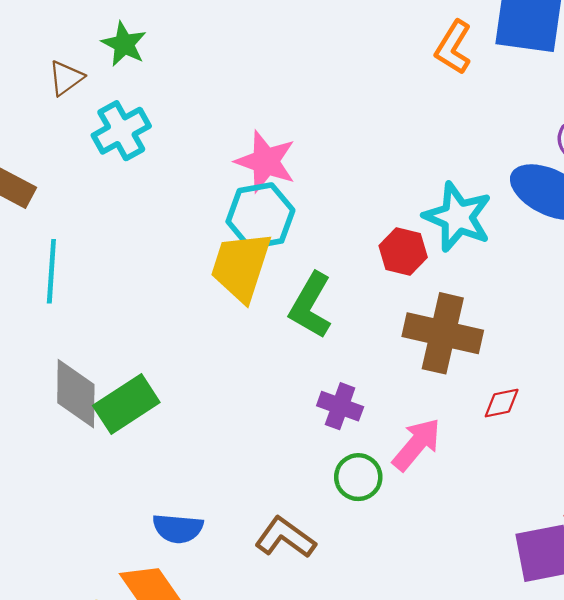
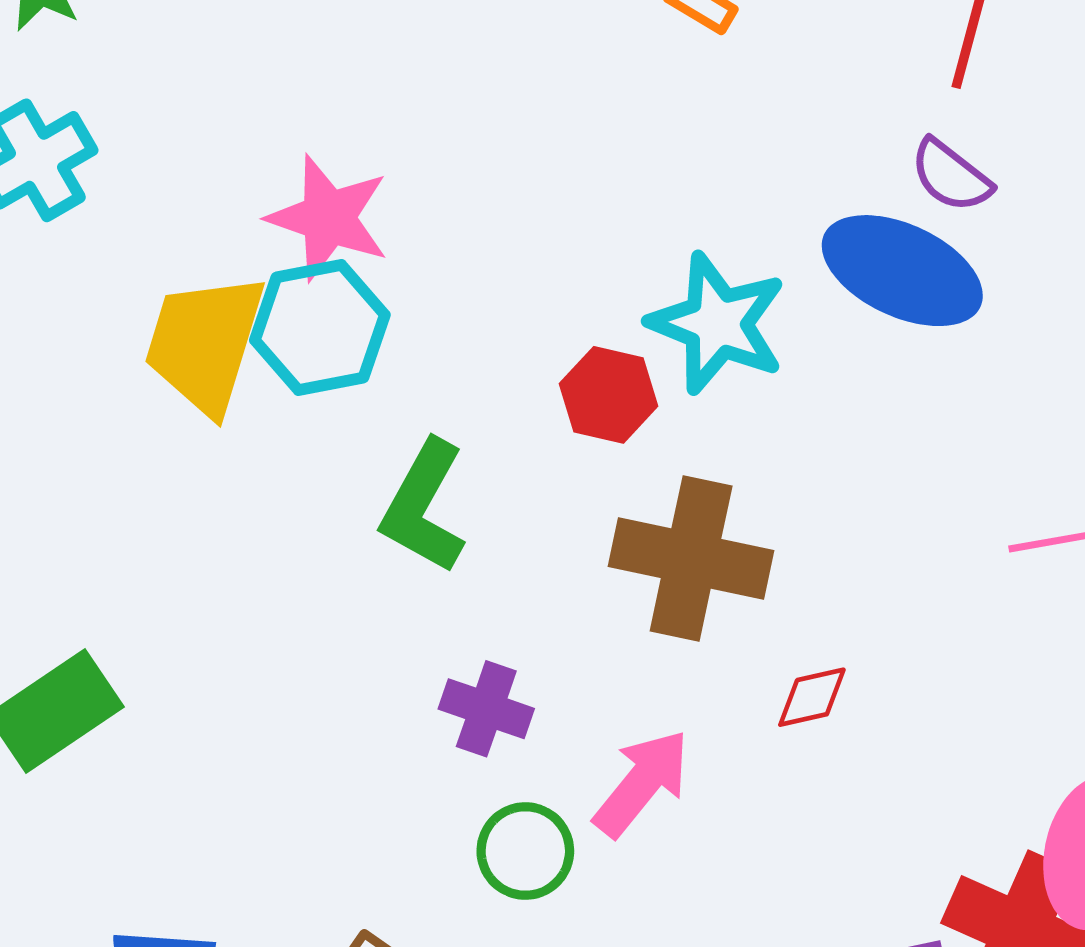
yellow trapezoid: (241, 266) -> (205, 343), moved

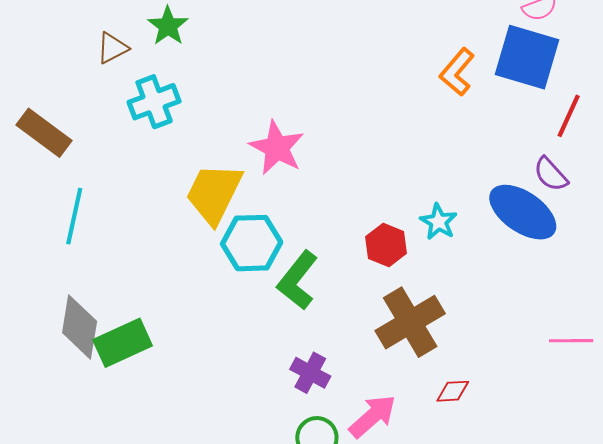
cyan star: (717, 323) -> (439, 222), size x0.6
cyan hexagon: (320, 328) -> (252, 243), moved
brown cross: (691, 559) -> (410, 322), turned 38

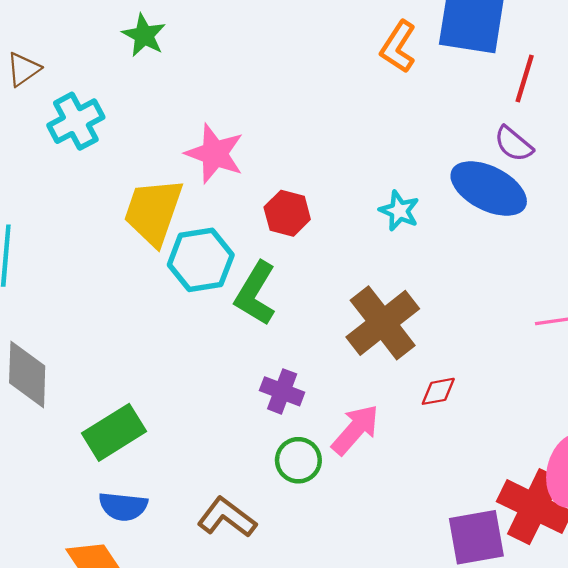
green star: (168, 26) -> (144, 35), moved
red hexagon: (386, 245) -> (287, 213), moved
green rectangle: (123, 343) -> (114, 432), moved

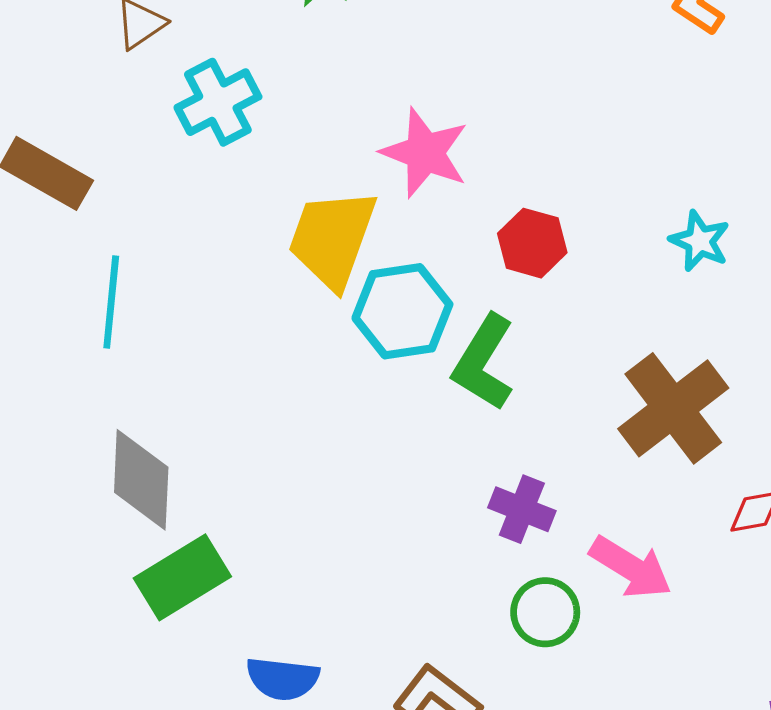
pink arrow: (355, 430) -> (631, 567), turned 80
green rectangle: (114, 432) -> (182, 577), moved

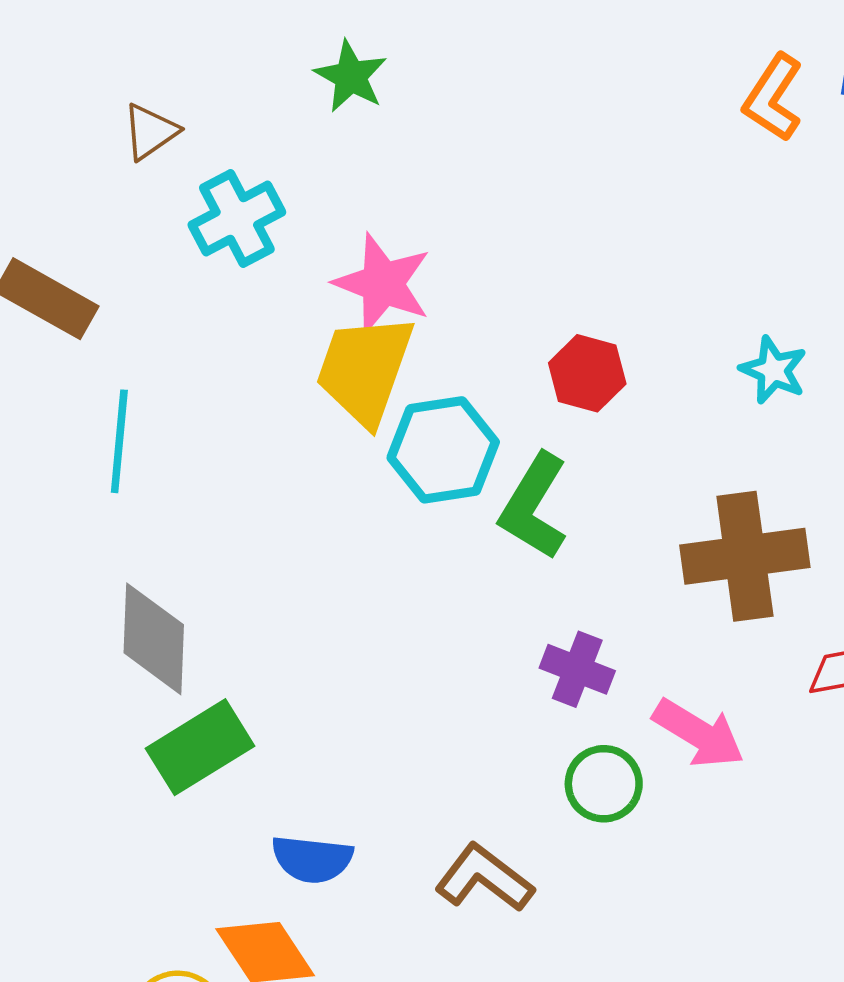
pink star: (425, 153) -> (383, 283), moved
brown cross: (673, 408) -> (745, 556), turned 30

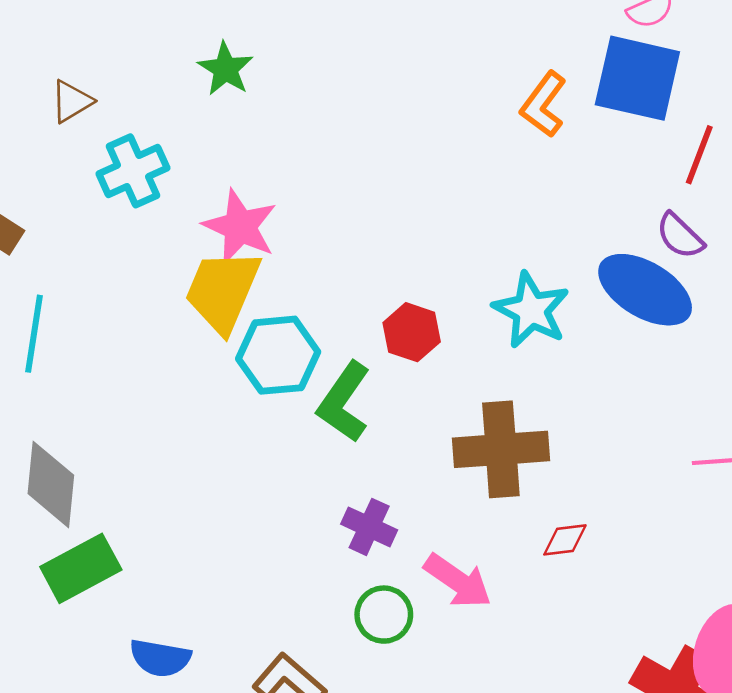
cyan star: (773, 370) -> (531, 310), size x1.5
red hexagon: (587, 373) -> (412, 332), moved

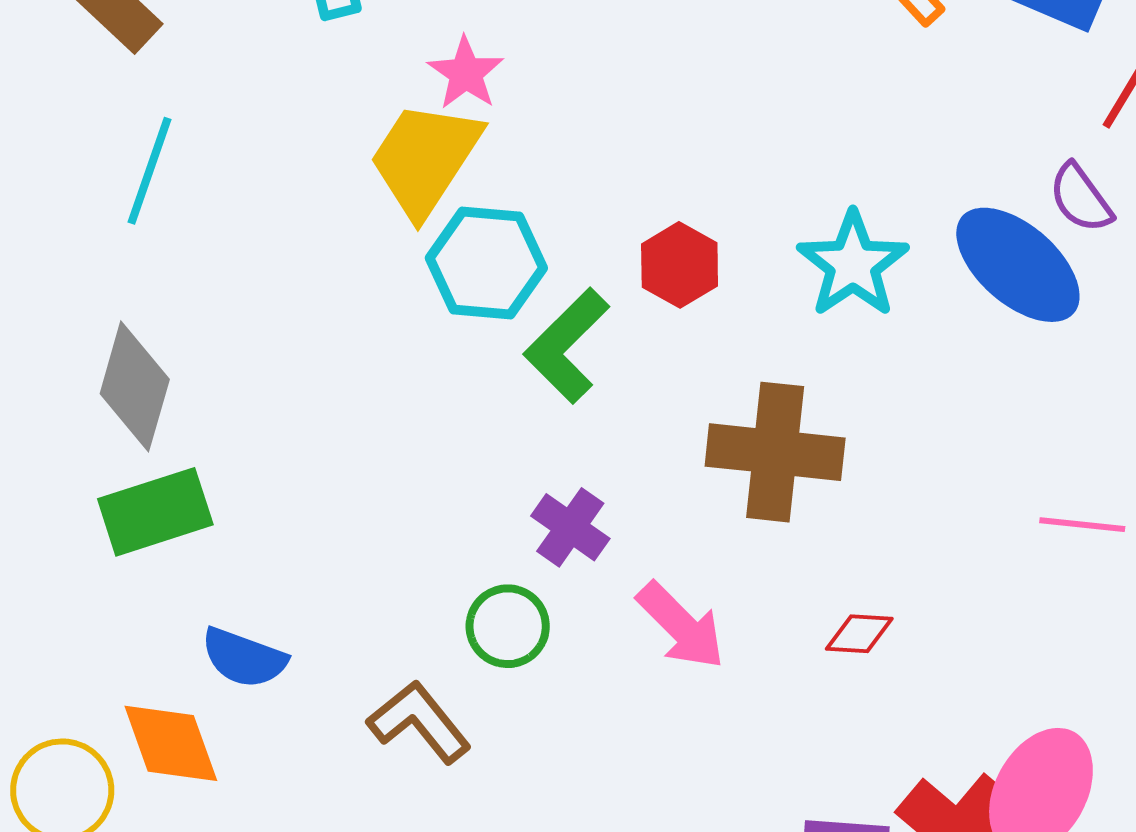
pink star: (240, 227) -> (466, 73), size x0.7
red diamond: (565, 540) -> (859, 634), moved
green circle: (384, 615) -> (508, 626), moved

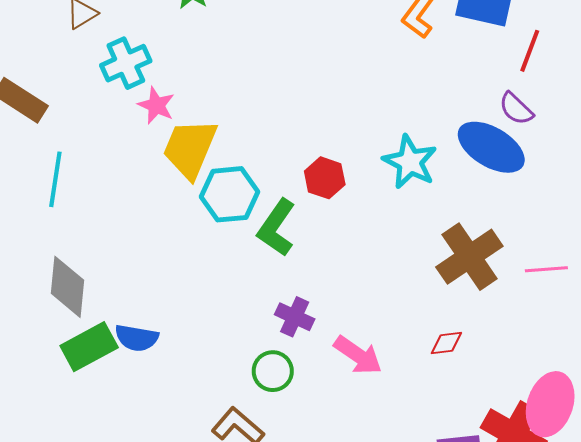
pink star: (466, 73) -> (156, 105), moved
brown cross: (775, 452) -> (469, 257), moved, turned -30
blue semicircle: (244, 658) -> (137, 338), moved

